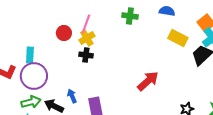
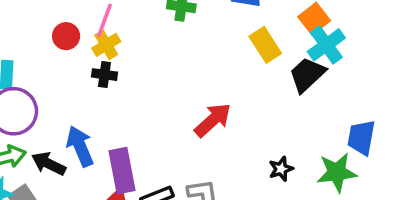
yellow rectangle: (178, 38) -> (265, 45), turned 30
blue arrow: (72, 96) -> (80, 146), size x1.6

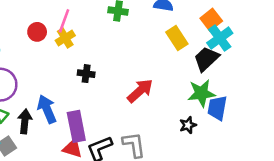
black cross: (104, 75) -> (86, 74), moved
blue trapezoid: (361, 137) -> (217, 108), moved
black arrow: (49, 164) -> (25, 121), turned 70
green star: (337, 172) -> (201, 93), moved

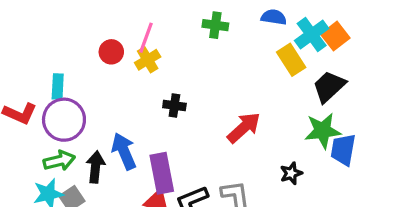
cyan cross: (220, 38) -> (312, 35), moved
black star: (188, 125) -> (291, 173), moved

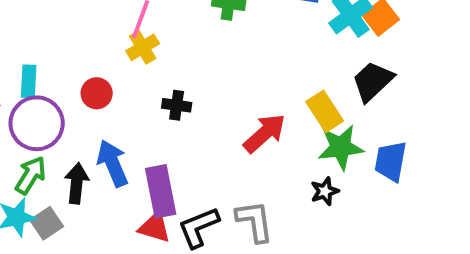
red circle: (111, 52) -> (97, 93), moved
yellow rectangle: (291, 60) -> (325, 111), moved
green star: (323, 131) -> (341, 147), moved
green arrow: (59, 161) -> (31, 175), turned -44

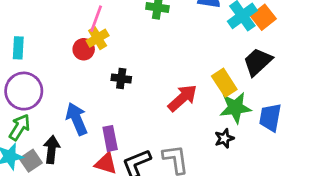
cyan rectangle: (29, 81) -> (18, 48), moved
red circle: (97, 93) -> (84, 49), moved
black arrow: (77, 183) -> (52, 150), moved
purple rectangle: (161, 191) -> (110, 138), size x0.7

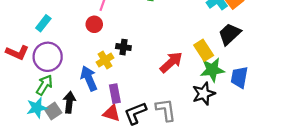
yellow cross: (98, 38) -> (105, 60), moved
cyan rectangle: (18, 48) -> (43, 23), turned 35
black star: (224, 138) -> (204, 94), size x1.5

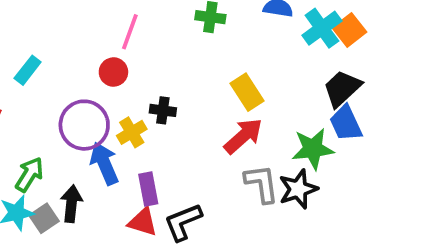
yellow rectangle: (204, 50) -> (247, 92), moved
purple circle: (48, 57) -> (84, 125), moved
blue trapezoid: (239, 77) -> (346, 123), moved, turned -35
gray L-shape: (166, 110) -> (262, 184), moved

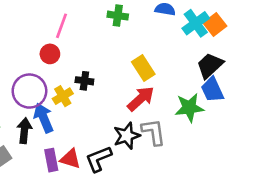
purple rectangle: (148, 189) -> (51, 160), moved
black star: (298, 189) -> (127, 136), moved
black arrow: (71, 204) -> (24, 131), moved

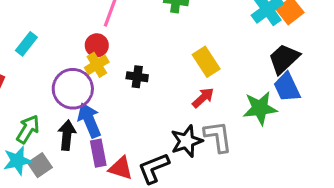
yellow cross: (63, 96) -> (97, 65), moved
red arrow: (141, 99) -> (203, 98), size x0.7
purple rectangle: (51, 160) -> (98, 153), moved

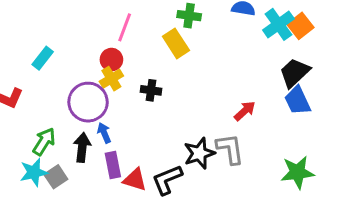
yellow rectangle: (206, 62) -> (176, 43), moved
red arrow: (203, 98) -> (245, 111), moved
green star: (260, 108) -> (297, 172), moved
blue arrow: (89, 120) -> (104, 133), size x0.6

